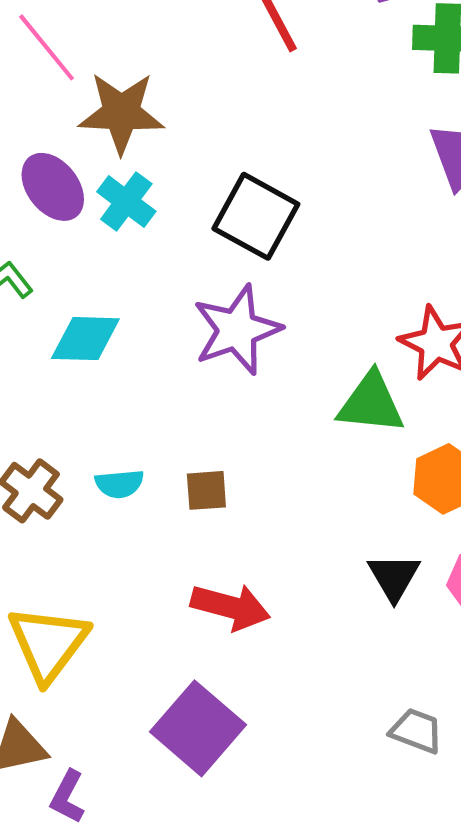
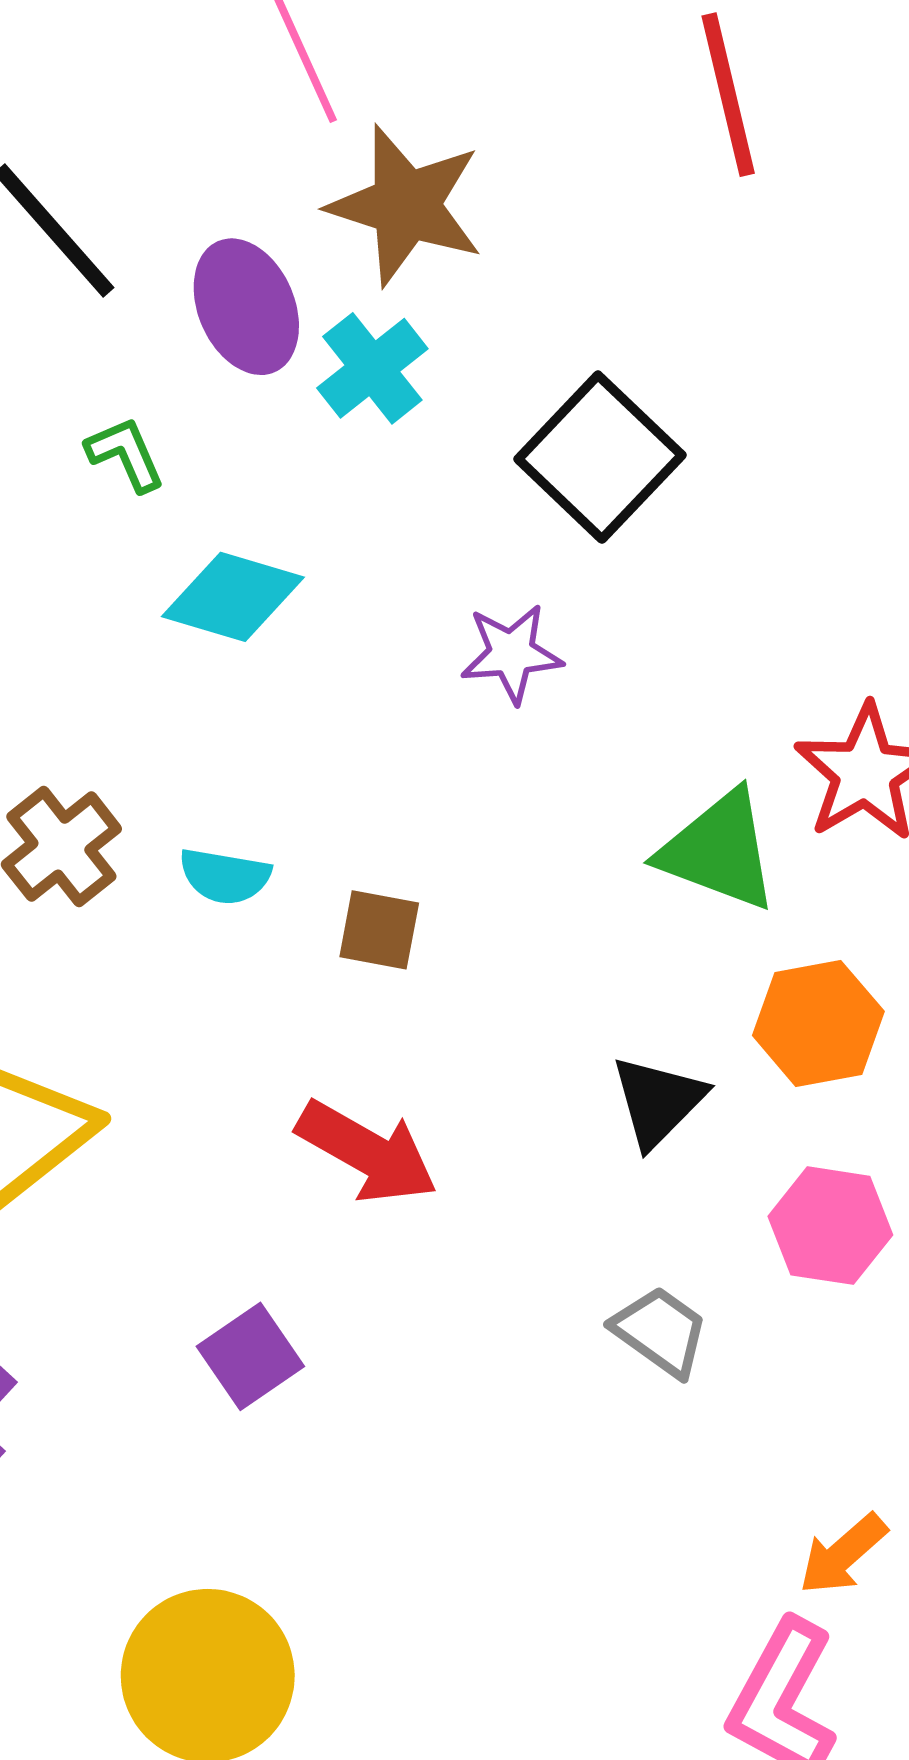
purple star: (237, 330) -> (511, 654), size x0.6
black triangle: (394, 577) -> (658, 1101), moved
purple square: (198, 728) -> (250, 1356), size x0.6
gray trapezoid: (416, 731) -> (660, 1331), moved

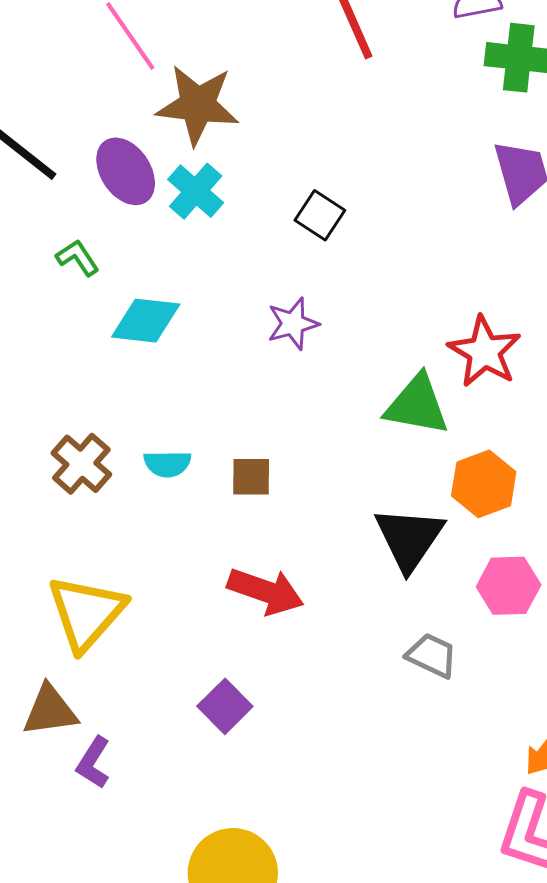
black square: (600, 457) -> (320, 215), size x0.6
black triangle: (658, 1101) -> (409, 538), size x1.4

